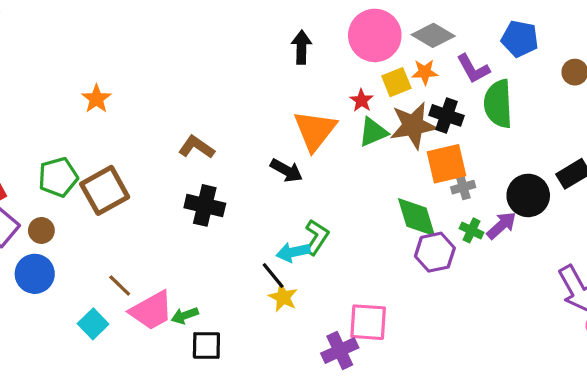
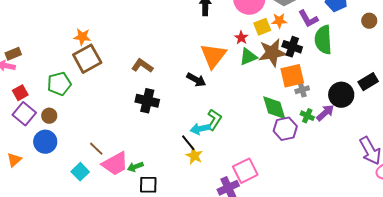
orange star: (96, 99) -> (82, 37), turned -30
brown square: (105, 190) -> (87, 59), moved
pink square: (368, 322) -> (245, 171), turned -30

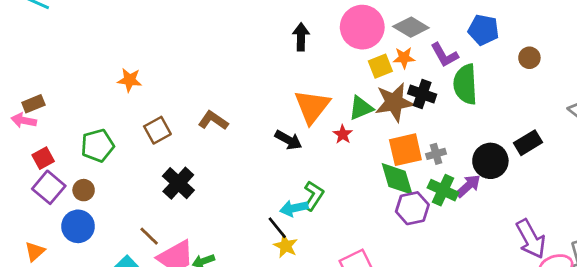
red star: (241, 38) -> (343, 134), moved
brown square: (87, 59) -> (157, 130), moved, size x0.7
orange square: (292, 76) -> (405, 150), moved
black cross: (147, 101) -> (178, 183), moved, turned 30
green cross: (307, 116) -> (443, 190), size x1.5

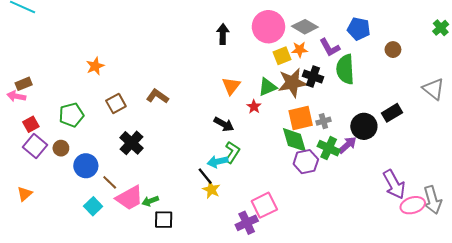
orange star: (130, 80) -> (95, 66), turned -30
orange triangle: (312, 107) -> (231, 86), size x0.7
black arrow: (288, 140) -> (224, 124), moved
blue circle: (78, 226) -> (86, 166), moved

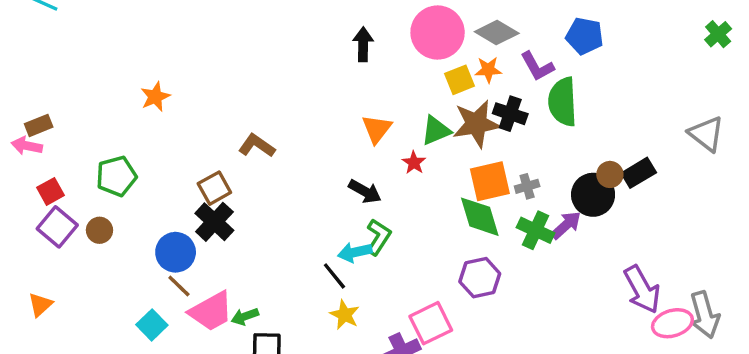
brown circle: (393, 50) -> (610, 174), moved
brown square: (116, 103) -> (214, 188), moved
purple hexagon: (306, 162) -> (480, 278), moved
blue circle: (86, 166) -> (176, 252), moved
yellow star: (211, 190) -> (345, 315), moved

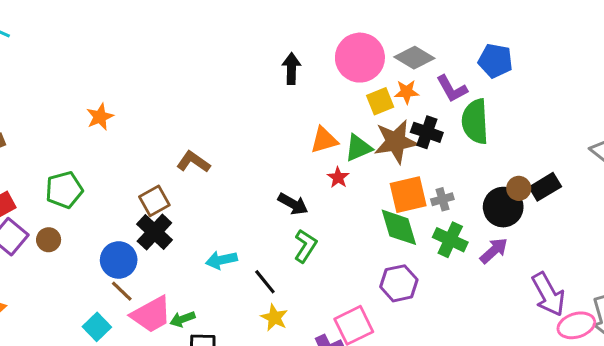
orange triangle: (377, 129) -> (324, 140), moved, turned 36
purple arrow: (566, 225) -> (494, 251), moved
cyan arrow: (355, 252) -> (221, 260), moved

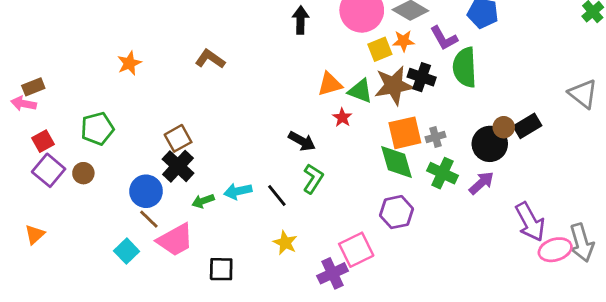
green triangle: (358, 148) -> (360, 91), turned 44
brown L-shape: (193, 162) -> (210, 59), moved
black line: (265, 282) -> (277, 195), moved
green arrow: (182, 319) -> (203, 201), moved

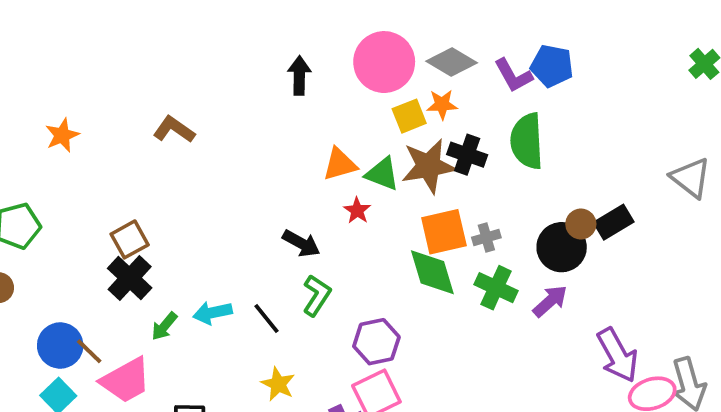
purple L-shape: (444, 38) -> (513, 76), moved
blue circle: (146, 191) -> (60, 346), moved
green arrow: (203, 201) -> (164, 326), turned -30
purple hexagon: (397, 212) -> (376, 342), moved

